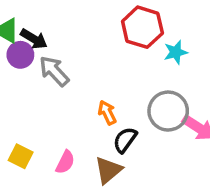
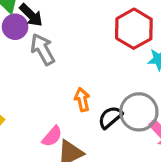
black semicircle: (125, 140) -> (110, 117), moved
pink semicircle: (65, 162) -> (52, 136), moved

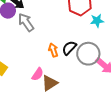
black semicircle: (110, 117) -> (69, 48), moved

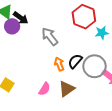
gray arrow: (26, 22) -> (50, 36), moved
brown triangle: (50, 83) -> (67, 89), moved

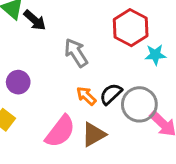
purple circle: (12, 26) -> (18, 82), moved
orange arrow: (59, 64) -> (86, 96), turned -32
pink semicircle: (44, 89) -> (60, 131), size x1.6

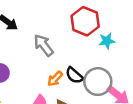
black semicircle: (111, 94) -> (74, 75), turned -90
orange arrow: (86, 96) -> (55, 79), turned -84

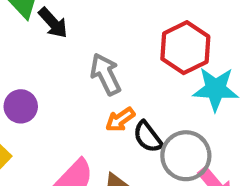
cyan star: (107, 41) -> (216, 89), size x1.5
orange arrow: (55, 79) -> (120, 120), moved

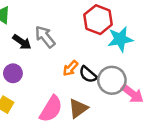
black arrow: (53, 23) -> (22, 42), moved
gray arrow: (106, 74) -> (45, 37), moved

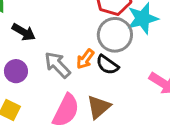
gray arrow: (45, 37) -> (57, 65), moved
gray circle: (112, 80) -> (115, 35), moved

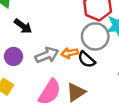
orange arrow: (85, 59) -> (70, 53), turned 35
gray arrow: (57, 65) -> (47, 55), turned 105

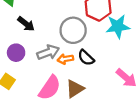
gray circle: (95, 36) -> (73, 30), moved
orange arrow: (70, 53) -> (65, 59), moved

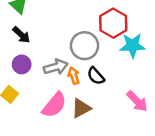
black arrow: (26, 24) -> (21, 35), moved
orange arrow: (65, 59) -> (74, 76), turned 77

